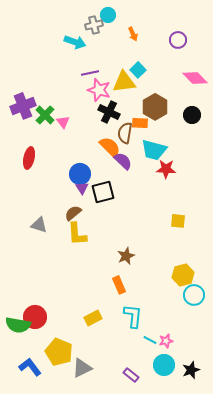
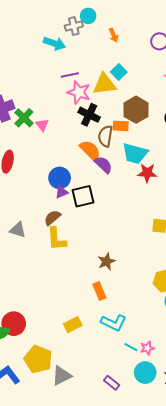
purple triangle: (82, 188) -> (62, 192), turned 40
cyan L-shape: (133, 316) -> (114, 323), turned 110

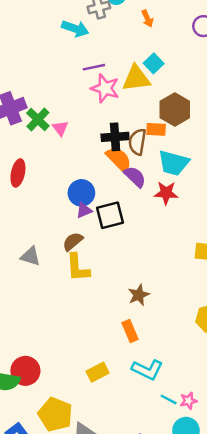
black cross: (89, 115) -> (115, 137), moved, turned -30
red star: (147, 173) -> (166, 193), moved

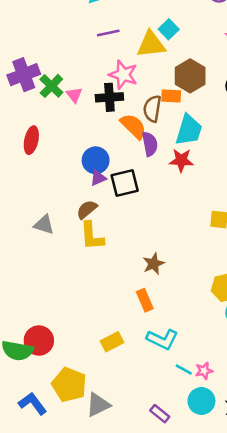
pink star: (105, 88) -> (123, 75), moved
black cross: (115, 137) -> (109, 97), moved
cyan trapezoid: (174, 163) -> (189, 130), turned -88
purple semicircle: (135, 177) -> (150, 144), turned 35

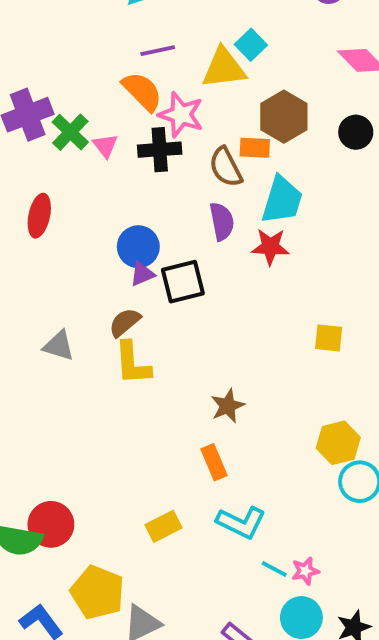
brown semicircle: (152, 109) -> (226, 167), turned -36
orange semicircle: (133, 126) -> (142, 91), moved

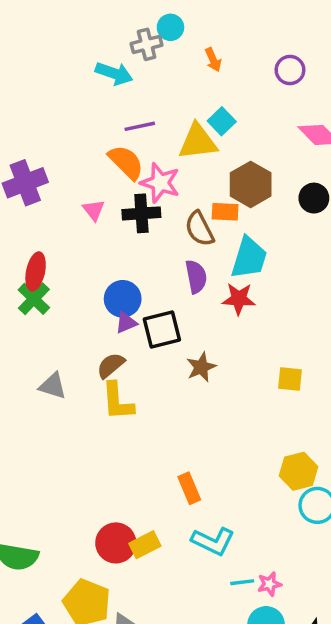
green cross: (70, 132) -> (34, 299), moved
brown star: (228, 406) -> (201, 367), moved
red circle: (51, 524) -> (116, 543), moved
cyan line: (274, 569) -> (242, 582), turned -35

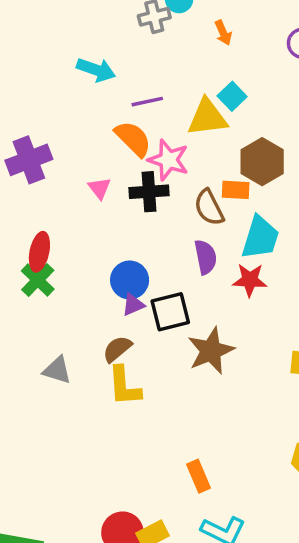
cyan arrow: (114, 73) -> (96, 70), moved
brown star: (201, 367) -> (211, 351), size x1.5

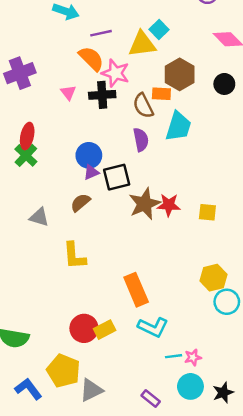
red star: (250, 280) -> (169, 205), moved
yellow L-shape: (124, 386) -> (74, 256), moved
orange rectangle: (198, 476) -> (136, 290), size x1.5

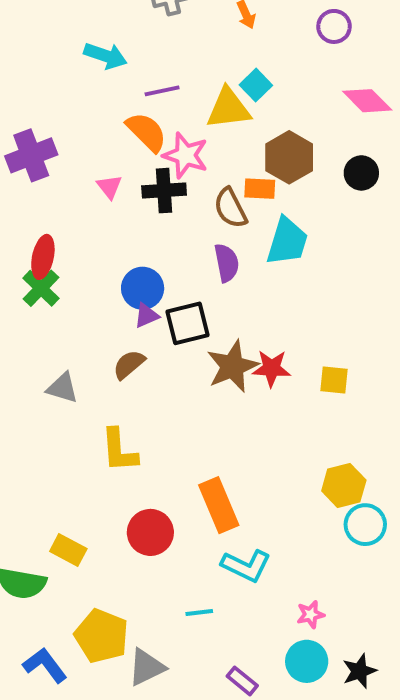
red circle: (84, 328) -> (150, 532), moved
yellow rectangle: (105, 330) -> (68, 550), moved, turned 55
cyan line: (174, 356) -> (199, 613), moved

